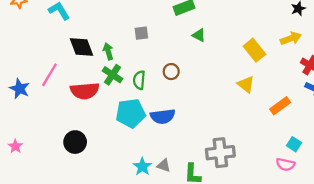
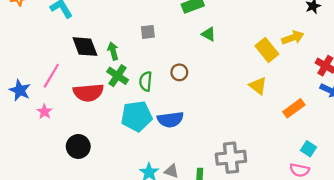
yellow arrow: (291, 38) -> (293, 38), moved
pink star: (15, 146) -> (45, 112), moved

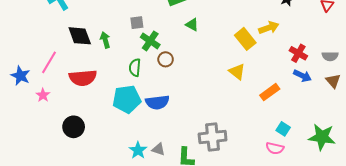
green cross: (118, 76) -> (150, 41), moved

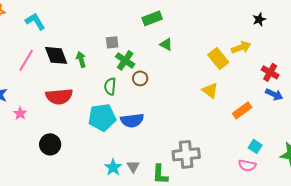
pink line: (49, 62) -> (26, 60), moved
gray triangle: (158, 149) -> (133, 166), turned 40

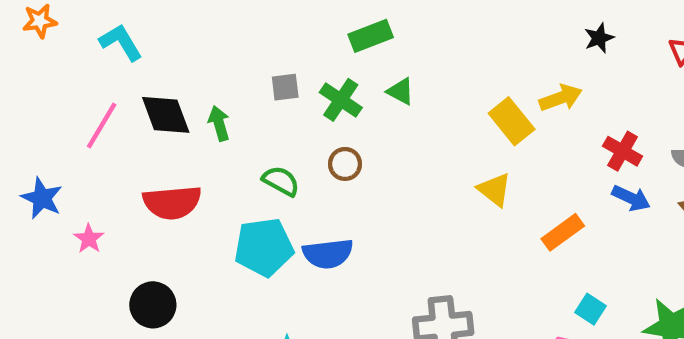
green cross: (125, 60) -> (341, 100), moved
green semicircle: (110, 86) -> (281, 181), turned 114

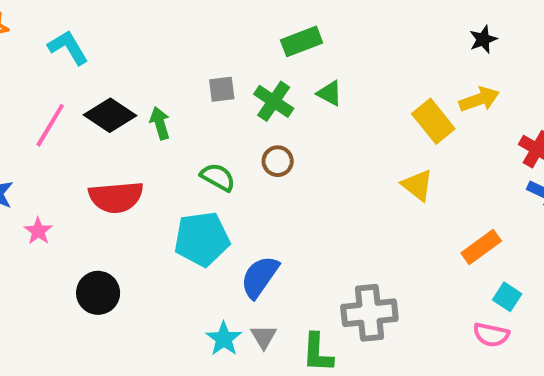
black star: (599, 38) -> (483, 39), moved
black diamond: (166, 115) -> (110, 115), turned -36
orange rectangle: (563, 232) -> (481, 247), moved
blue semicircle: (328, 254) -> (260, 277), moved, turned 132

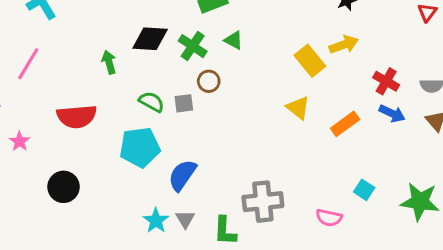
gray square: (222, 89) -> (184, 103), moved
black diamond: (110, 115) -> (150, 39), moved, turned -30
brown circle: (278, 161) -> (209, 81), moved
orange rectangle: (481, 247) -> (345, 124), moved
pink semicircle: (491, 335) -> (329, 218), moved

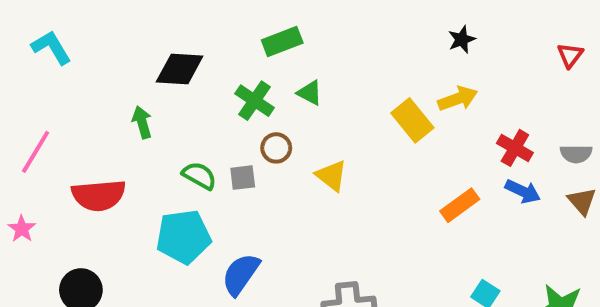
black diamond: (150, 39) -> (180, 69), moved
pink line: (28, 64) -> (36, 152), moved
yellow triangle: (298, 108) -> (331, 176), moved

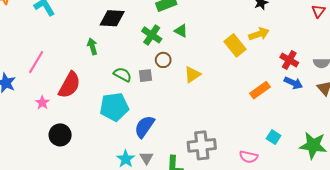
yellow triangle: (331, 176) -> (192, 75), turned 48
red semicircle: (99, 195) -> (69, 85), turned -56
pink star: (22, 229) -> (42, 103), moved

